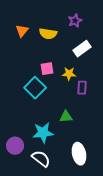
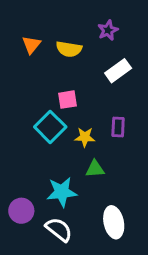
yellow star: (69, 74) -> (85, 137), moved

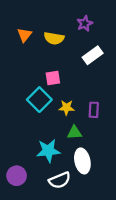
purple rectangle: (118, 127) -> (94, 110), moved
purple circle: (21, 211) -> (17, 176), moved
white ellipse: (114, 222) -> (82, 161), moved
white semicircle: (59, 229) -> (60, 180), moved, turned 120

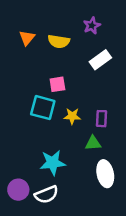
cyan square: (39, 100) -> (43, 108), turned -30
green triangle: (74, 133) -> (93, 143), moved
white ellipse: (82, 161) -> (105, 174), moved
white semicircle: (60, 180) -> (46, 194), moved

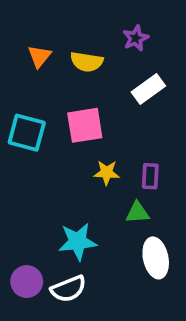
pink square: (57, 84) -> (85, 125), size x1.5
cyan square: (43, 108) -> (27, 133), moved

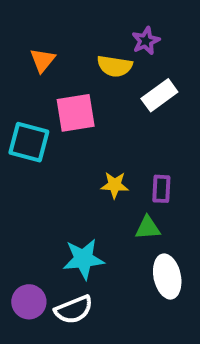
yellow semicircle: (87, 62) -> (115, 66), moved
pink square: (85, 125) -> (76, 113), moved

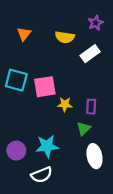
purple star: (146, 41) -> (96, 23), moved
pink square: (76, 113) -> (45, 87), moved
green triangle: (148, 228) -> (83, 129), turned -40
purple circle: (29, 302) -> (16, 151), moved

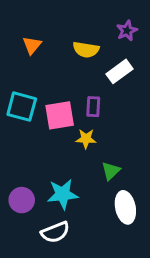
purple rectangle: (91, 107) -> (93, 107), moved

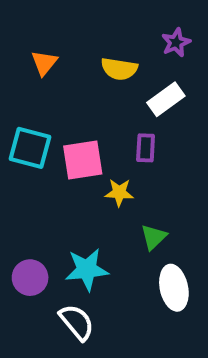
purple rectangle: (93, 107) -> (146, 148), moved
white semicircle: (55, 232) -> (77, 322), turned -108

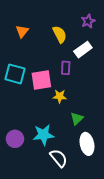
yellow semicircle: (119, 69) -> (60, 34), turned -126
purple rectangle: (146, 148) -> (66, 68), moved
white semicircle: (77, 322) -> (59, 158), moved

